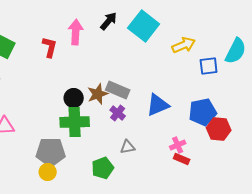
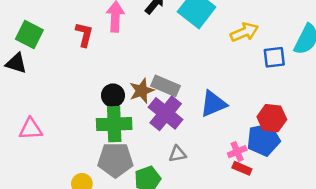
blue pentagon: (203, 112) -> (263, 140), moved
purple cross: (118, 113) -> (166, 113), size x1.8
red hexagon: (219, 129) -> (272, 118), moved
gray pentagon: (51, 152) -> (115, 160), moved

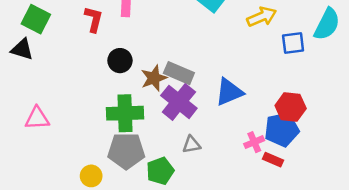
black circle: (113, 95) -> (120, 61), moved
red rectangle: (242, 168) -> (273, 160), moved

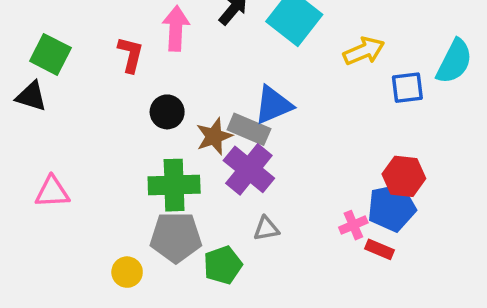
blue triangle: (229, 92) -> (273, 105), moved

